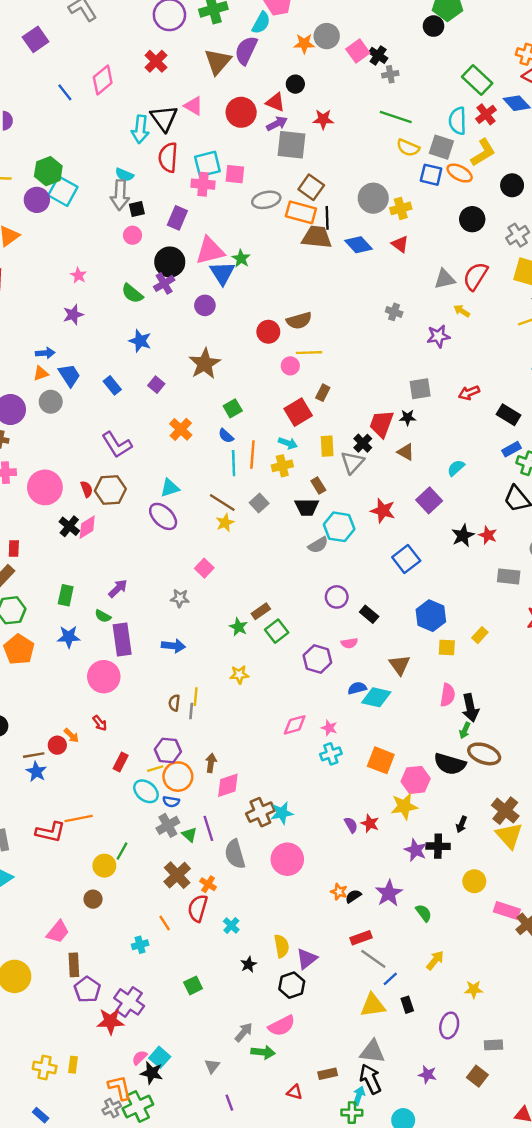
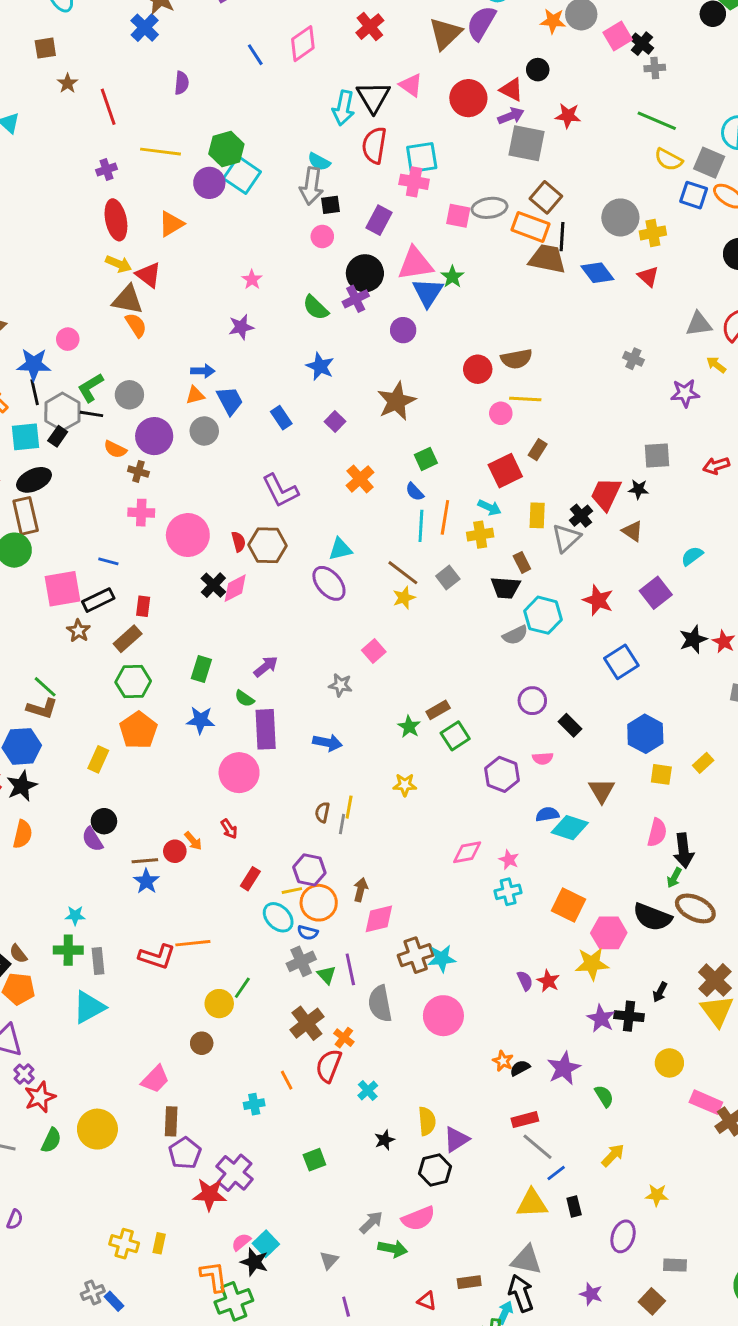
pink square: (235, 174) -> (458, 216), moved
gray cross: (112, 1108) -> (93, 1292), moved

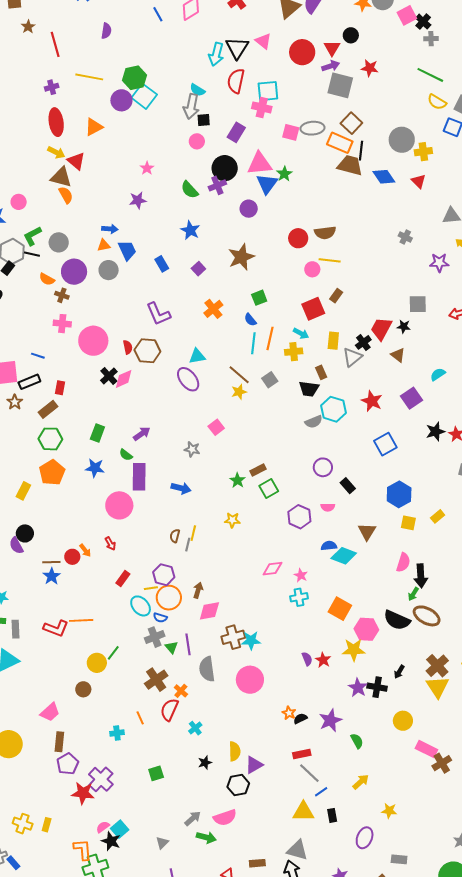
red triangle: (511, 90) -> (332, 48), turned 30

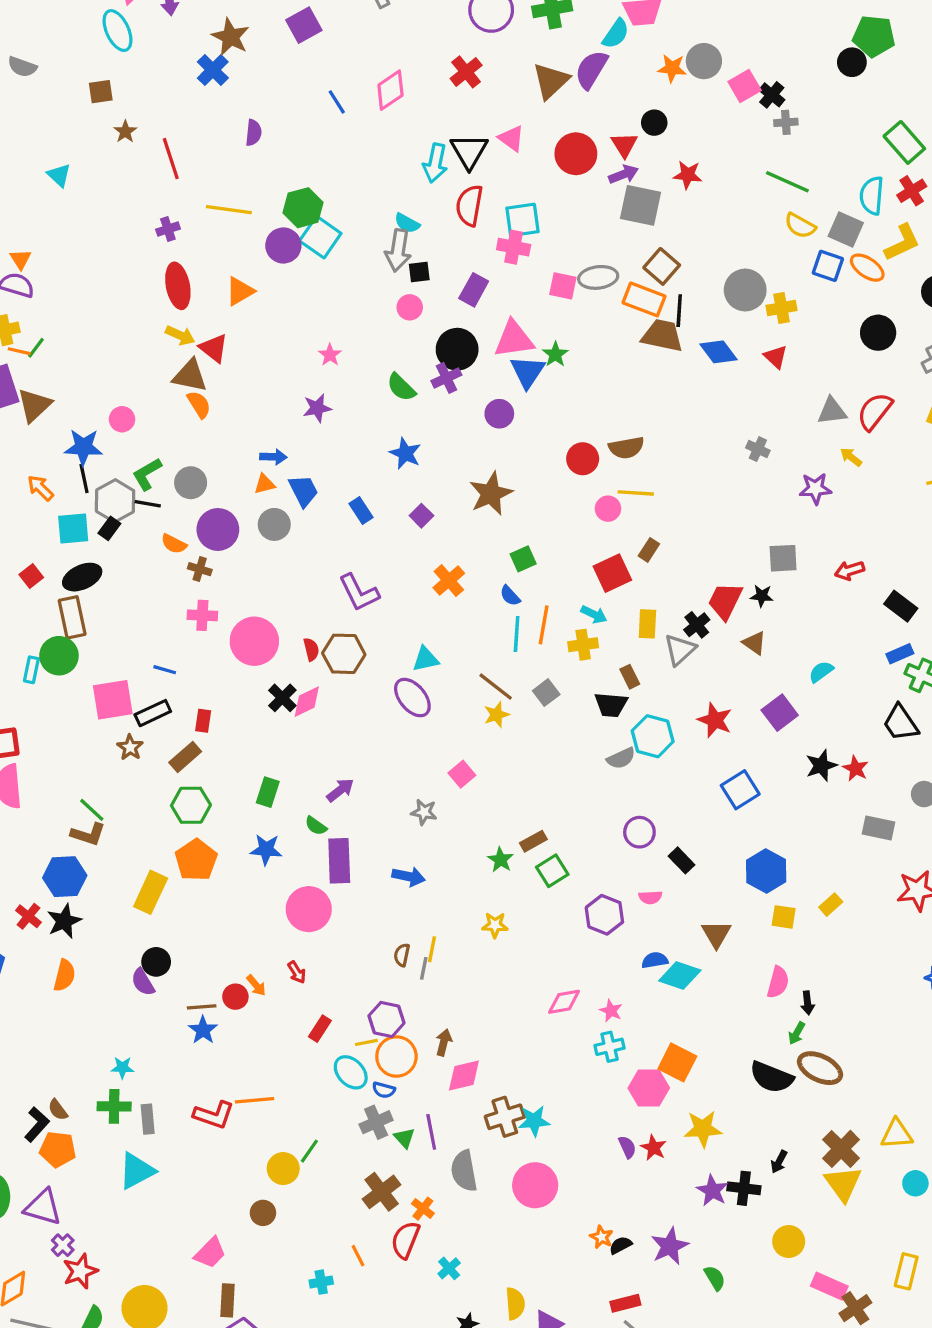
yellow rectangle: (23, 491) -> (151, 892), size x1.4
black arrow: (421, 576) -> (807, 1003), size x0.6
pink hexagon: (366, 629) -> (649, 1088), moved

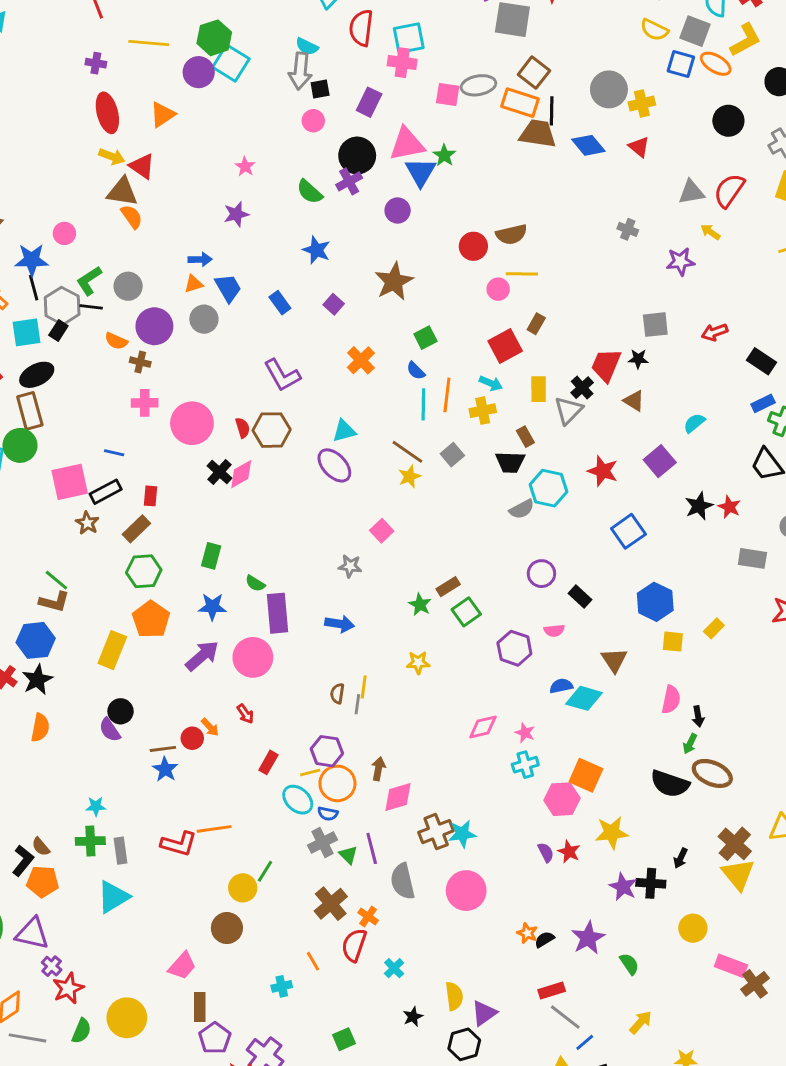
purple cross: (168, 229) -> (96, 63), turned 30
purple arrow: (340, 790) -> (202, 656), moved, size x1.4
brown circle: (263, 1213) -> (227, 928), size x1.4

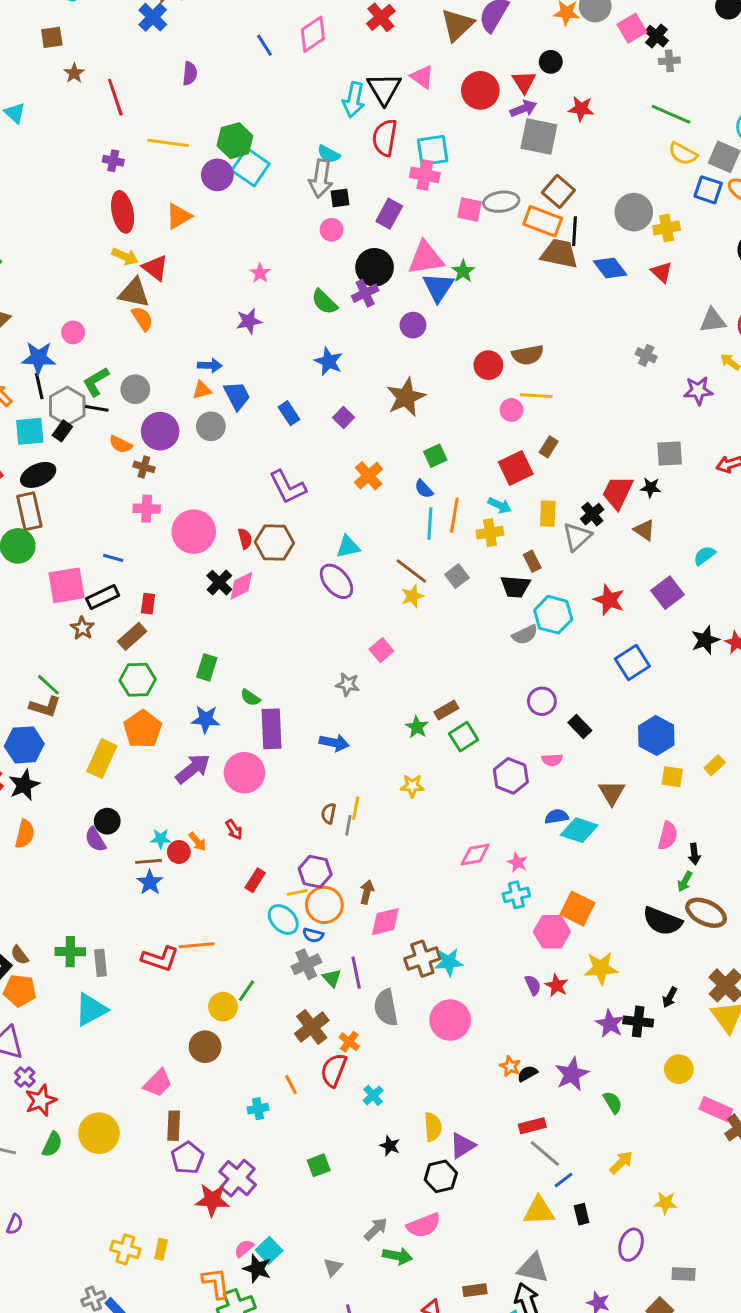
cyan star: (96, 806) -> (161, 839), moved
black star: (413, 1017) -> (390, 1146), turned -30

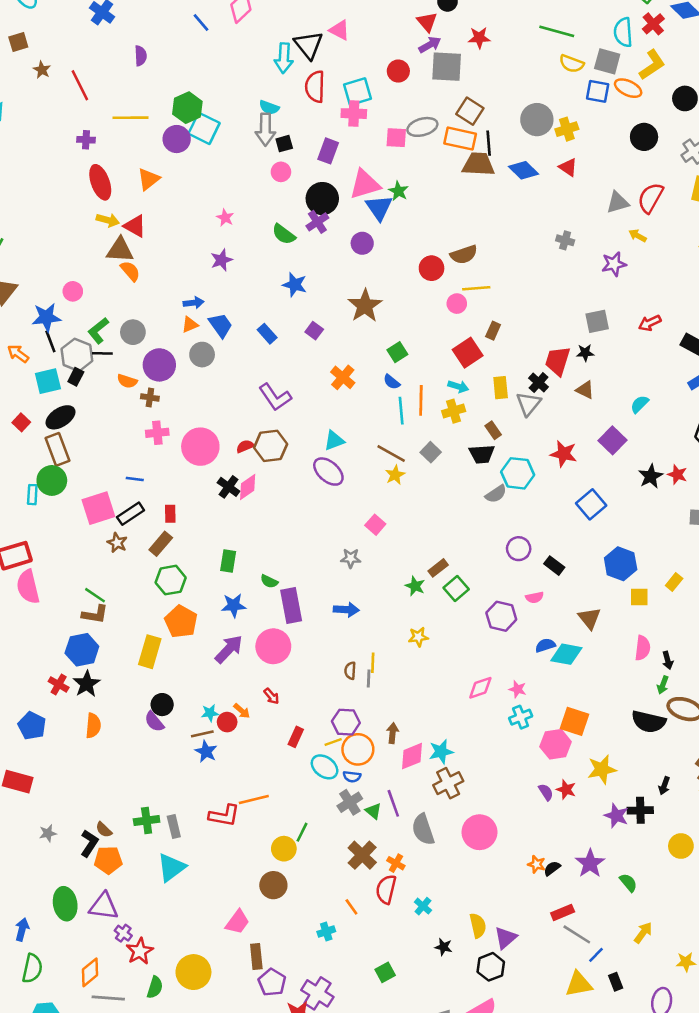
red circle: (480, 90) -> (398, 71), moved, size x0.7
red semicircle: (245, 539) -> (245, 446), turned -90
cyan star: (449, 962) -> (441, 752), moved

